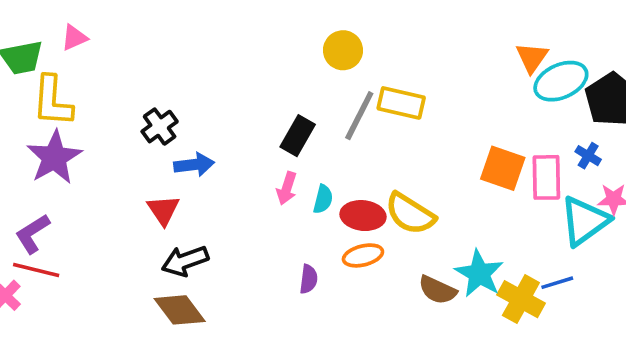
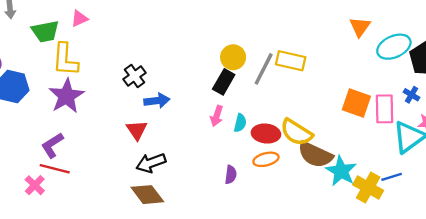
yellow circle: (343, 50) -> (233, 57), moved
orange triangle: (532, 58) -> (360, 27), moved
brown semicircle: (437, 290) -> (315, 155), moved, size x1.4

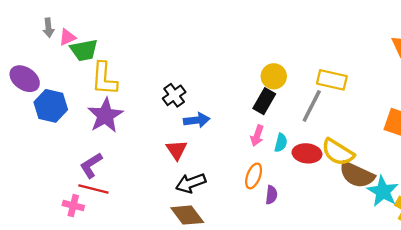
pink triangle: (79, 18) -> (67, 37), moved
gray line: (264, 69) -> (312, 106), moved
orange ellipse: (266, 159) -> (254, 176), moved, turned -55
pink cross: (35, 185) -> (73, 206), turned -30

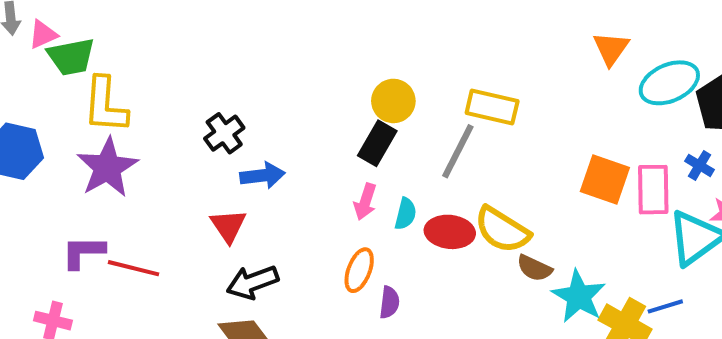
purple L-shape: (91, 165) -> (83, 252), turned 32
brown semicircle: (357, 175) -> (534, 268), size x0.6
red line: (93, 189) -> (134, 268), moved

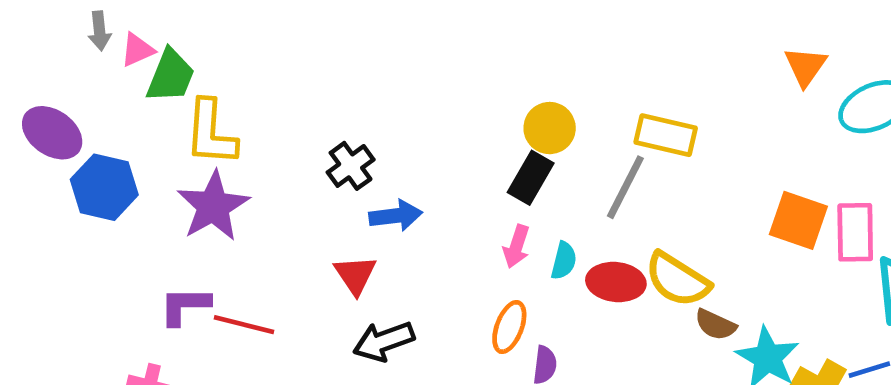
green trapezoid: (71, 57) -> (171, 76), turned -57

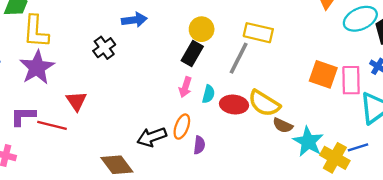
blue arrow: (396, 216) -> (134, 20), moved
red triangle: (355, 275) -> (76, 101), moved
black arrow: (384, 341) -> (152, 137), moved

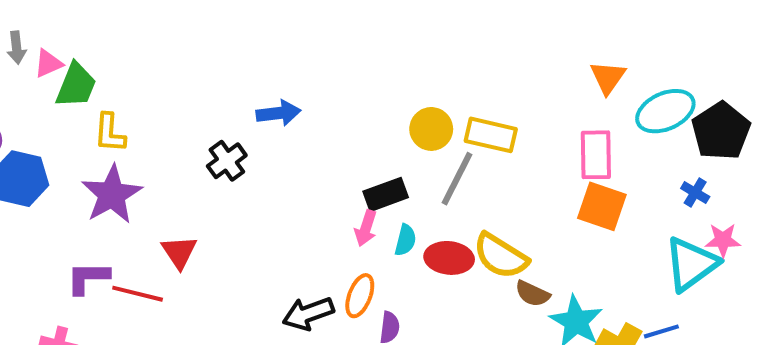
yellow circle: (202, 29) -> (431, 129), moved
yellow L-shape: (36, 31) -> (110, 133), size x0.7
black rectangle: (192, 54) -> (386, 194), moved, turned 40
pink rectangle: (351, 80) -> (596, 155), moved

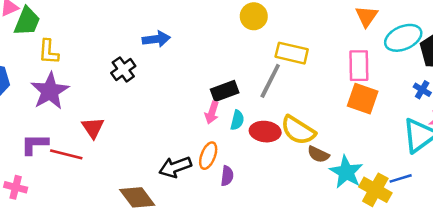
yellow circle: (431, 129) -> (254, 16), moved

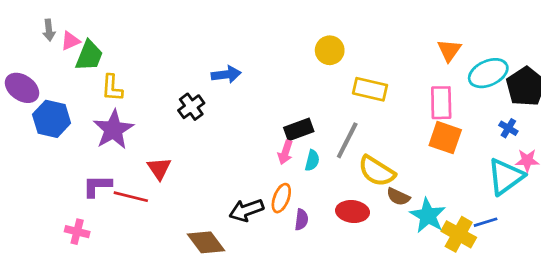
gray line: (270, 81) -> (347, 140), moved
red ellipse: (265, 132) -> (353, 211), moved

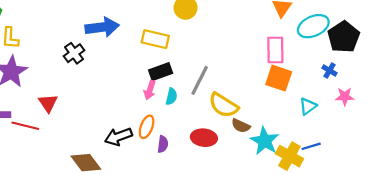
blue arrow: (226, 74) -> (102, 27), size x1.4
yellow rectangle: (370, 89) -> (155, 39), moved
cyan triangle: (506, 177) -> (308, 106), moved, size x0.6

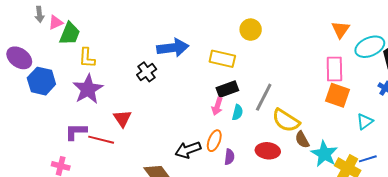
brown semicircle: (241, 126) -> (302, 140), turned 36

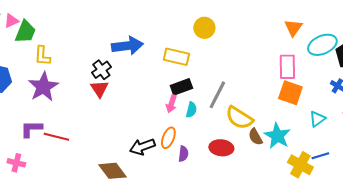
red triangle: (122, 118) -> (99, 89), moved
cyan star: (324, 154) -> (277, 136), moved

